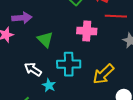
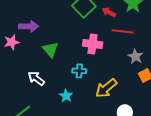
cyan cross: (69, 64) -> (79, 71), moved, size x0.6
cyan star: (49, 85) -> (66, 96), moved

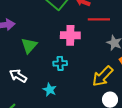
green triangle: (50, 50) -> (29, 45), turned 30
yellow arrow: (106, 88) -> (103, 76), moved

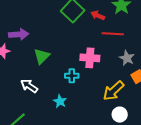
pink cross: (70, 35) -> (90, 58), moved

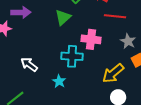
green triangle: (42, 56) -> (63, 17), moved
cyan cross: (72, 76) -> (72, 56), size x1.5

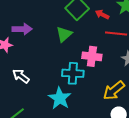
white arrow: (29, 64) -> (21, 76), moved
cyan star: (59, 81) -> (60, 98), size x1.6

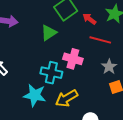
yellow arrow: (114, 90) -> (67, 98), moved
cyan star: (60, 98) -> (35, 95), turned -30

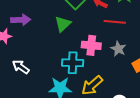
gray star: (109, 67) -> (118, 49), moved

